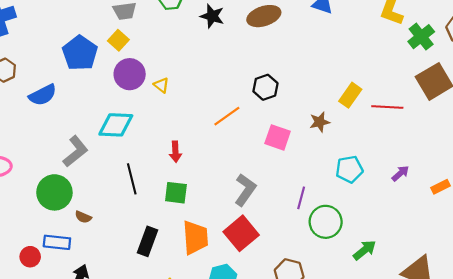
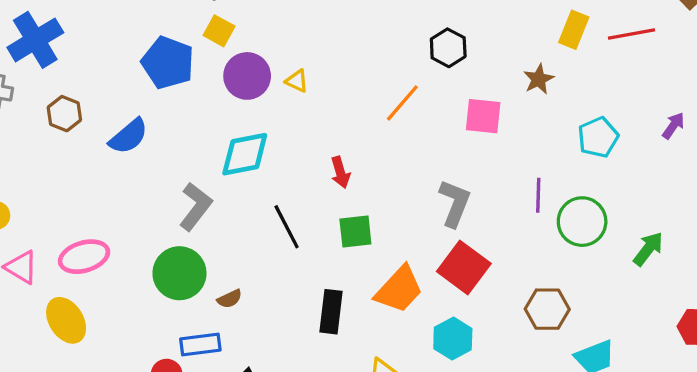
brown semicircle: (83, 217) -> (230, 299), turned -35
orange trapezoid: (195, 237) -> (399, 289), turned 60

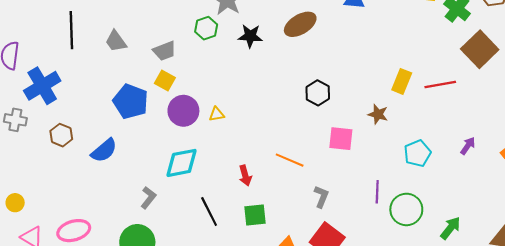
brown star: (539, 79) -> (378, 114), turned -30
yellow triangle: (297, 81) -> (217, 114), turned -35
orange line: (402, 103) -> (290, 160), moved, turned 72
gray L-shape: (455, 203) -> (321, 197), size x0.7
gray L-shape: (196, 206) -> (148, 198), size x0.7

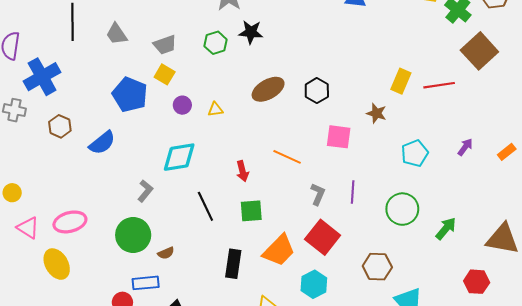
brown ellipse: (300, 24) -> (268, 89), moved
green hexagon: (206, 28) -> (216, 43), moved
purple circle: (183, 111) -> (182, 105), size x0.6
purple line: (377, 192) -> (353, 192), moved

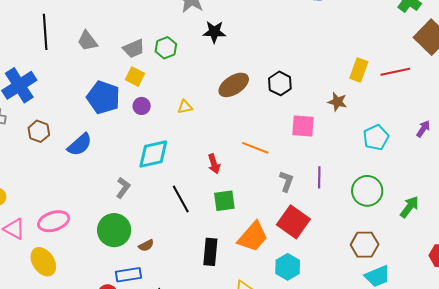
green hexagon: (216, 43) -> (166, 48), moved
purple circle: (182, 105) -> (142, 106), moved
brown hexagon: (377, 267) -> (365, 245), moved

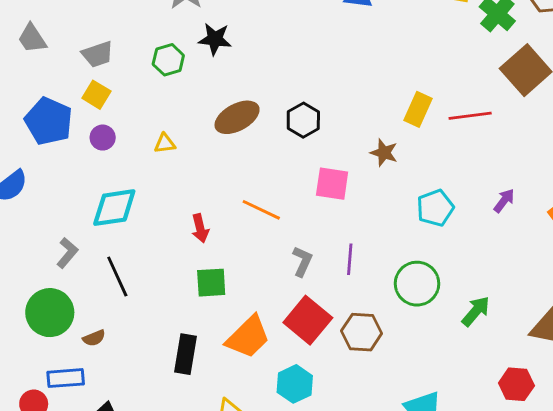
green hexagon: (166, 48) -> (168, 60), moved
black line: (181, 199) -> (117, 277), moved
brown hexagon: (365, 245) -> (362, 332), moved

